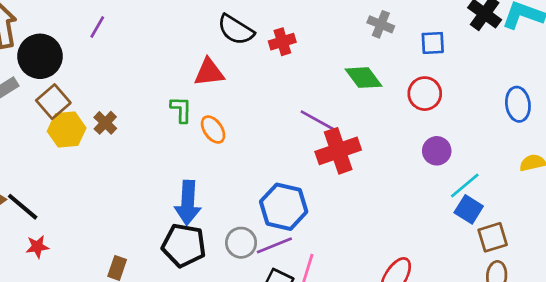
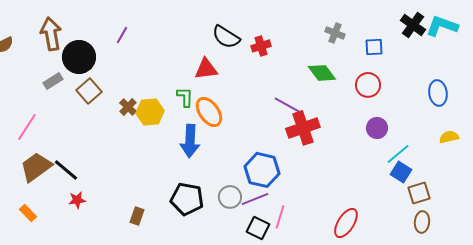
yellow hexagon: (67, 130) -> (150, 112), moved
orange ellipse: (213, 130) -> (209, 112), size x1.4
blue arrow: (188, 203) -> (190, 141), moved

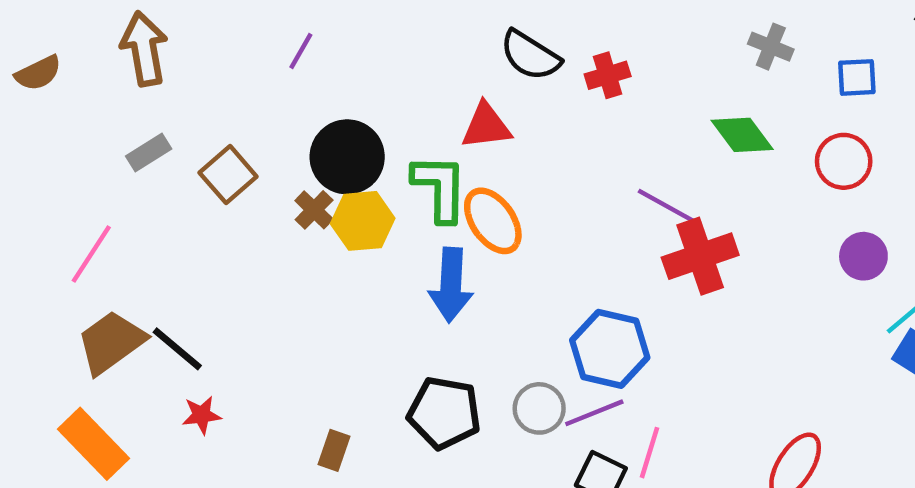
black circle: (79, 57) -> (347, 157), moved
green L-shape: (185, 97) -> (440, 188), size x1.6
orange rectangle: (28, 213) -> (93, 444), size x1.8

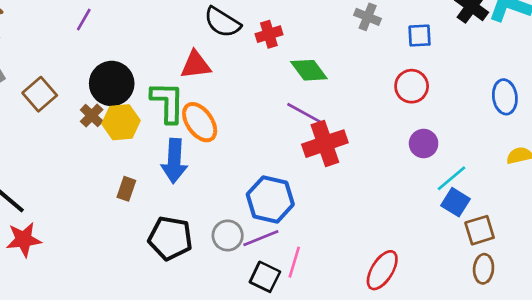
green diamond: (742, 135) -> (309, 70), moved
red star: (202, 415) -> (24, 239), size x1.5
brown rectangle: (334, 450) -> (126, 189), moved

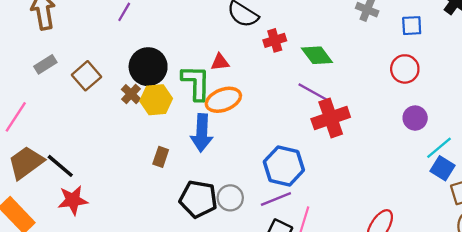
red cross: (269, 34) -> (275, 40), moved
red triangle: (196, 65) -> (220, 62), moved, size x0.7
orange ellipse: (200, 122) -> (223, 100), turned -76
gray circle: (228, 235) -> (230, 198), moved

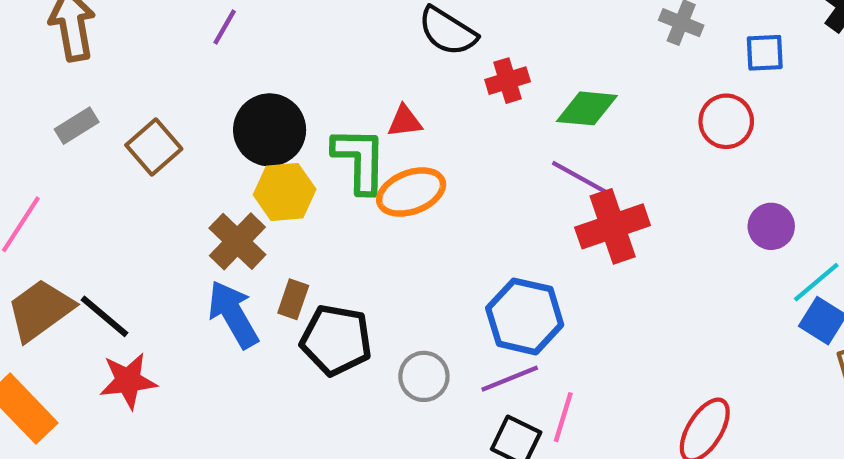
green diamond: (317, 55) -> (587, 108), turned -48
red circle: (405, 69) -> (726, 121), moved
brown cross: (131, 94) -> (237, 241), moved, size x1.5
blue arrow: (202, 133) -> (233, 314), moved, turned 147
black pentagon: (198, 199) -> (336, 340), moved

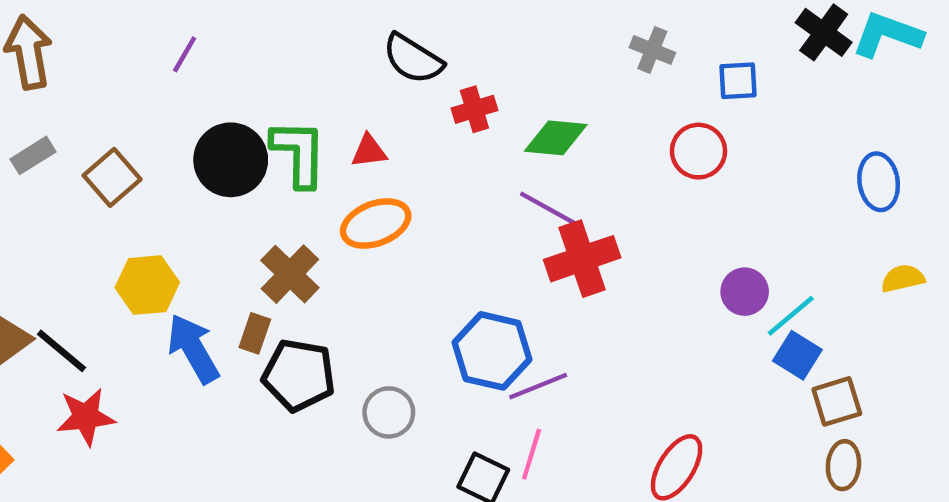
green L-shape: (360, 160) -> (299, 153), moved
yellow hexagon: (285, 192) -> (147, 285), moved
purple circle: (771, 226) -> (745, 292), moved
brown cross: (237, 241) -> (290, 274), moved
purple line: (510, 379) -> (538, 386), moved

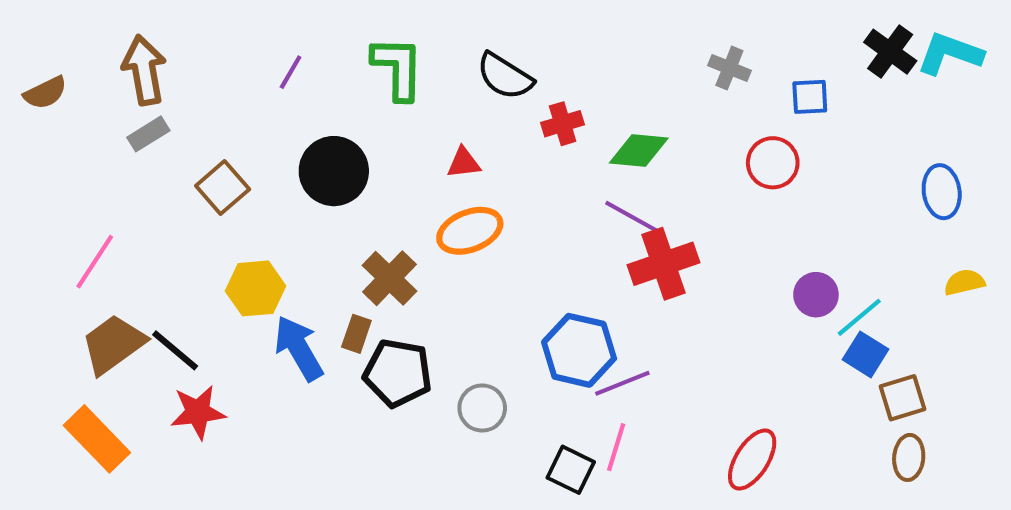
green L-shape: (299, 153) -> (398, 68), moved
gray rectangle: (33, 155) -> (148, 134), moved

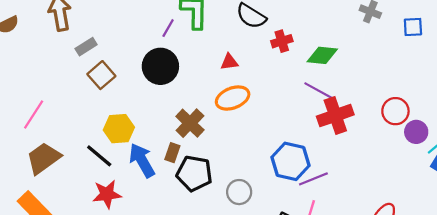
purple line: (291, 72) -> (168, 28), moved
gray rectangle: (148, 134) -> (86, 47), moved
red circle: (773, 163) -> (395, 111), moved
black line: (175, 350) -> (99, 156), moved
red star: (198, 412) -> (107, 194), moved

